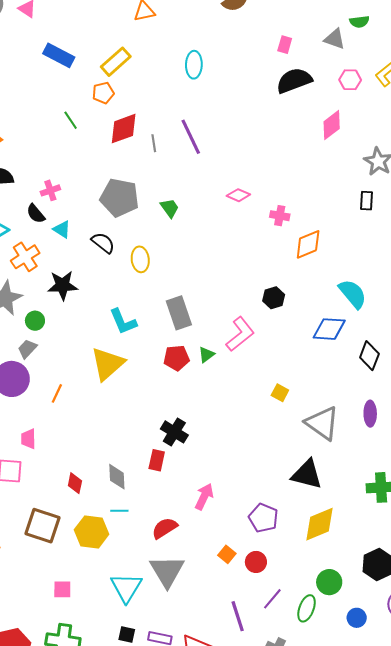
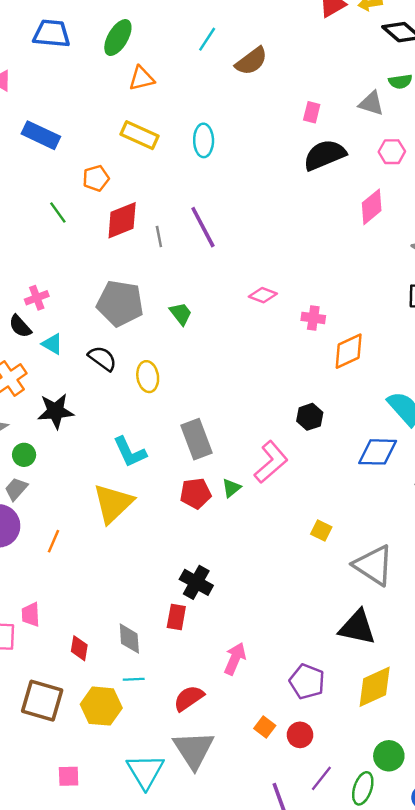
yellow rectangle: (116, 62) -> (140, 135), moved, turned 68
pink trapezoid: (28, 439) -> (31, 615), moved

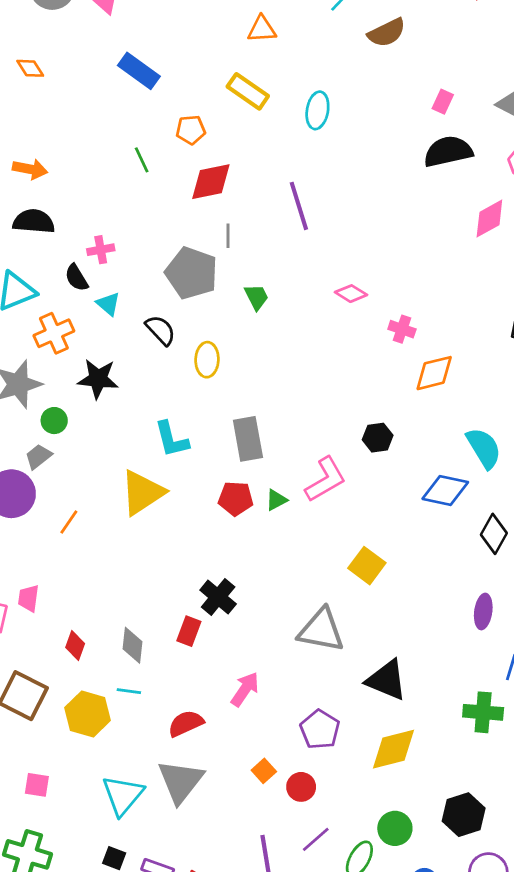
gray line: (159, 236) -> (228, 236), moved
yellow square: (321, 531) -> (367, 566), size x1.5
gray triangle: (374, 565) -> (321, 630), moved, turned -33

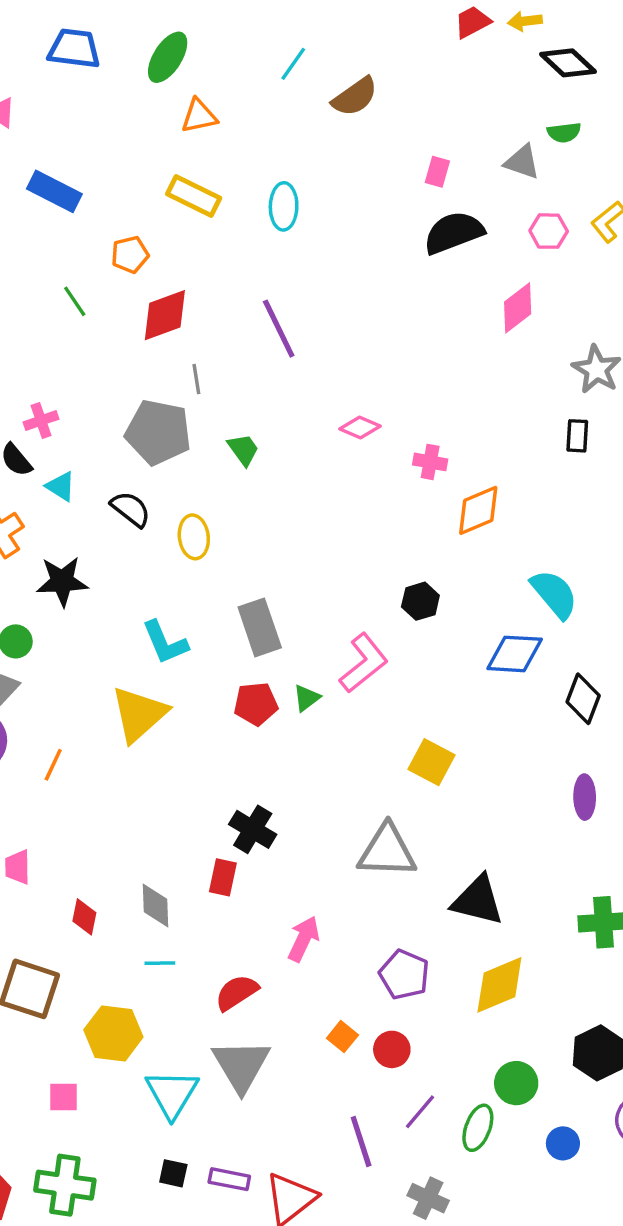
yellow hexagon: (88, 714) -> (113, 1033), moved

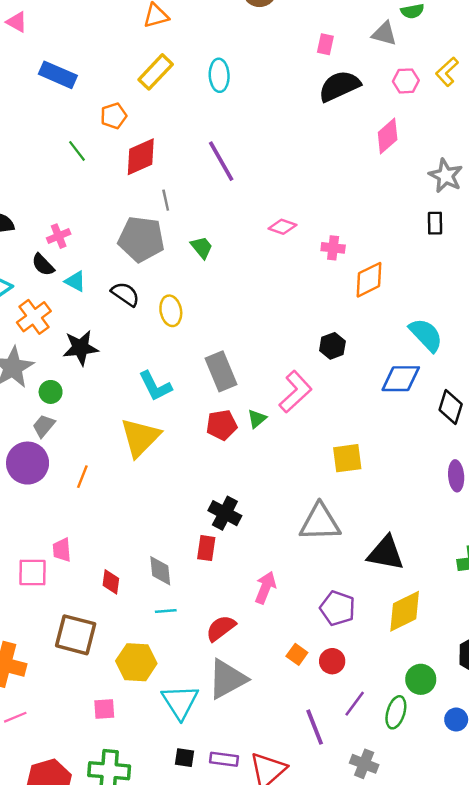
yellow rectangle: (194, 196) -> (156, 72), turned -69
yellow square: (431, 762) -> (347, 458), turned -32
gray triangle: (241, 1065) -> (227, 679), turned 36

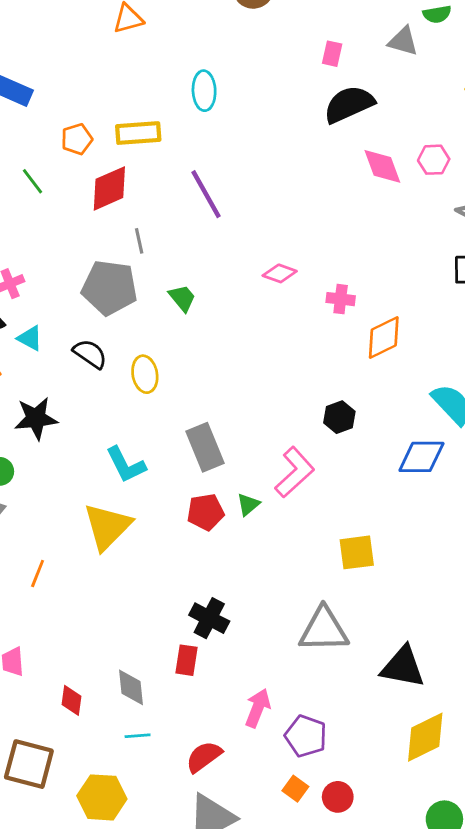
yellow rectangle: (156, 72) -> (138, 133), moved, turned 42
pink hexagon: (406, 81) -> (434, 160), moved
pink diamond: (388, 136) -> (382, 166), moved, turned -69
purple pentagon: (338, 608) -> (306, 736), moved

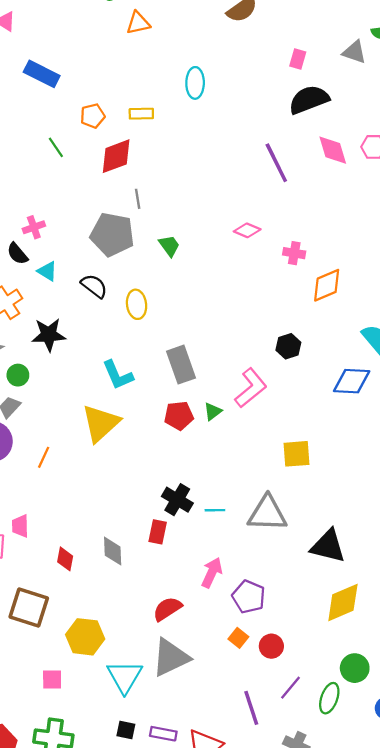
yellow rectangle: (138, 133) -> (141, 114), size x0.7
purple line: (206, 194) -> (276, 163), moved
cyan line: (138, 736) -> (215, 510), moved

